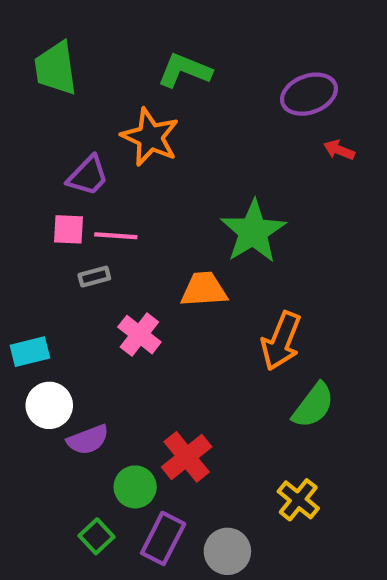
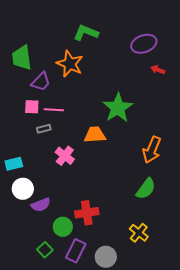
green trapezoid: (56, 68) -> (22, 58), moved
orange arrow: (281, 341) -> (152, 150), moved
red cross: (187, 457) -> (87, 213), turned 30

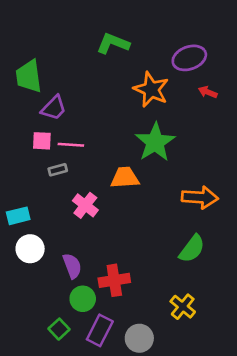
orange star: (70, 64) -> (151, 89), moved
orange arrow: (152, 150) -> (200, 197), turned -108
purple semicircle: (41, 205) -> (72, 266), moved, turned -90

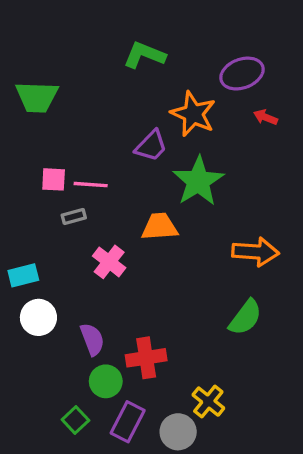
green trapezoid: (29, 76) -> (37, 97), turned -80
purple trapezoid: (54, 108) -> (151, 146), moved
yellow cross: (183, 307) -> (208, 402), moved

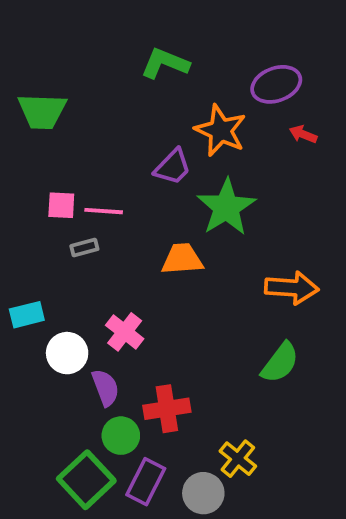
pink cross: (109, 262) -> (125, 332), moved
white circle: (38, 317) -> (67, 353), moved
green square: (75, 420) -> (86, 480), size x1.8

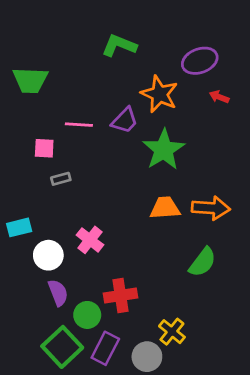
pink line: (104, 211) -> (79, 125), moved
orange trapezoid: (182, 259) -> (165, 208), moved
purple semicircle: (105, 388) -> (58, 293), moved

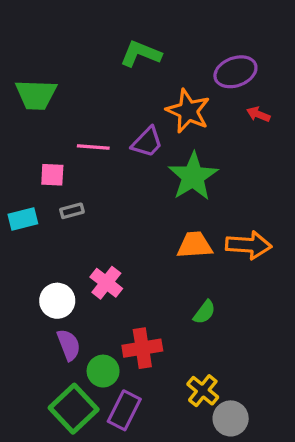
cyan rectangle: (19, 227) -> (23, 219), moved
green semicircle: (203, 262) -> (204, 312), moved, size x0.7
gray circle: (147, 357) -> (231, 418), moved

